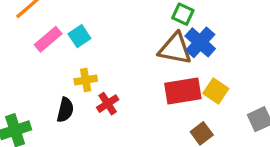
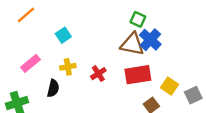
pink rectangle: (48, 39) -> (31, 63), moved
yellow square: (216, 91) -> (170, 86), moved
red cross: (108, 104) -> (98, 74), moved

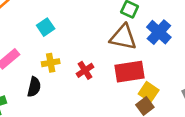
blue cross: (150, 40) -> (159, 32), moved
yellow square: (170, 86) -> (149, 92), moved

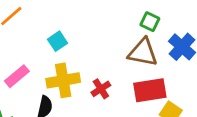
yellow cross: (51, 63) -> (63, 80), size x1.6

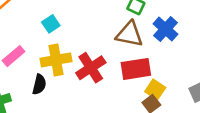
red cross: (101, 89) -> (91, 68), size x1.6

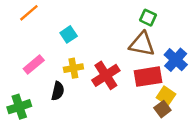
blue cross: (165, 29) -> (176, 60), moved
yellow cross: (56, 60) -> (73, 68), size x0.7

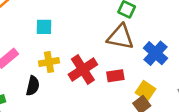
cyan square: (69, 34) -> (44, 27), turned 35
red rectangle: (148, 77) -> (115, 76), moved, size x0.6

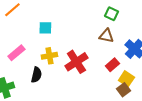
brown triangle: (120, 37) -> (106, 36), size x0.7
red rectangle: (115, 76) -> (112, 65), moved, turned -32

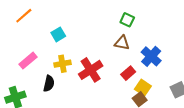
cyan square: (45, 28) -> (58, 34), turned -32

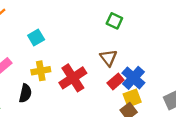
brown triangle: (122, 43) -> (108, 58), moved, turned 42
blue cross: (151, 56) -> (133, 78), moved
yellow square: (143, 88) -> (132, 98), turned 35

